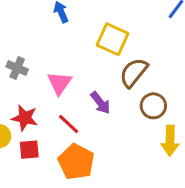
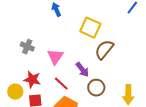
brown circle: (153, 106) -> (96, 88), moved

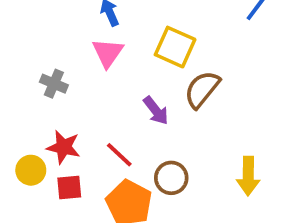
pink triangle: (55, 57) -> (108, 53), moved
purple arrow: (82, 70) -> (156, 111), moved
brown circle: (96, 88) -> (171, 178), moved

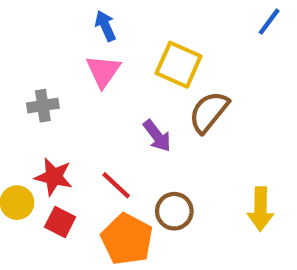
gray cross: (54, 84) -> (43, 106), turned -32
red square: (69, 187) -> (60, 222), turned 32

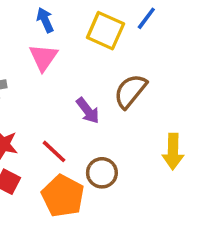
blue line: (269, 22) -> (146, 18), moved
yellow square: (179, 65) -> (105, 31), moved
yellow arrow: (260, 209) -> (173, 151), moved

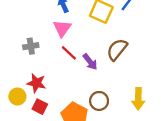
red line: (54, 151) -> (69, 53), moved
yellow arrow: (173, 151) -> (138, 99), moved

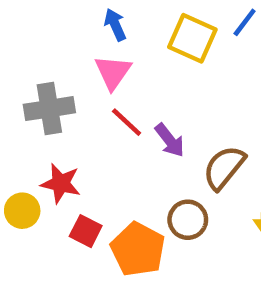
gray cross: (31, 46) -> (49, 109), size x1.5
brown semicircle: (117, 50) -> (224, 168), moved
red square: (40, 107) -> (86, 231), moved

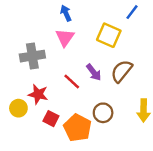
yellow square: (192, 38) -> (109, 35), moved
red line: (127, 122) -> (72, 82), moved
brown semicircle: (224, 168) -> (122, 71), moved

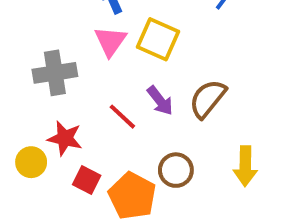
yellow square: (109, 35) -> (158, 39), moved

